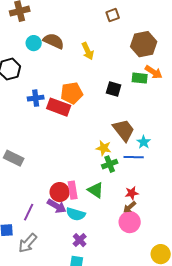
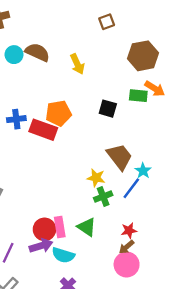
blue line: (134, 157) -> (131, 188), turned -54
purple arrow: (57, 206) -> (41, 246), turned -48

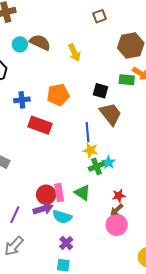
red rectangle: (43, 130) -> (40, 125), moved
brown trapezoid: (120, 157) -> (111, 114), moved
cyan star: (143, 171) -> (109, 162), moved
blue line: (131, 188) -> (87, 132), moved, turned -42

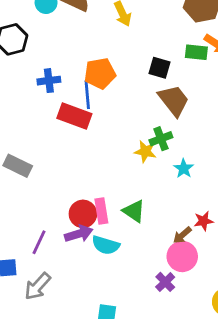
blue line: (87, 132) -> (87, 95), moved
cyan star: (109, 162) -> (184, 169), moved
green cross: (96, 166) -> (161, 139), moved
red star: (119, 196) -> (204, 221), moved
purple cross: (66, 243) -> (165, 282), moved

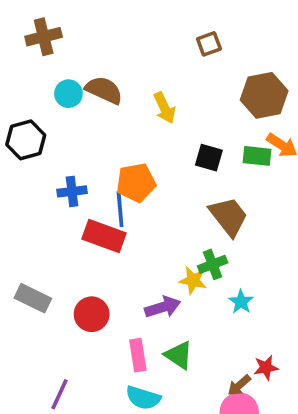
black square: (160, 68) -> (209, 158), moved
red circle: (83, 214) -> (92, 314), moved
purple arrow: (79, 234) -> (163, 307), moved

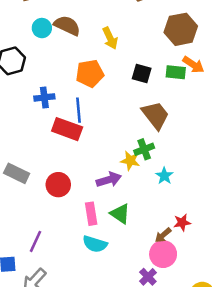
orange pentagon: (136, 183) -> (90, 73), moved

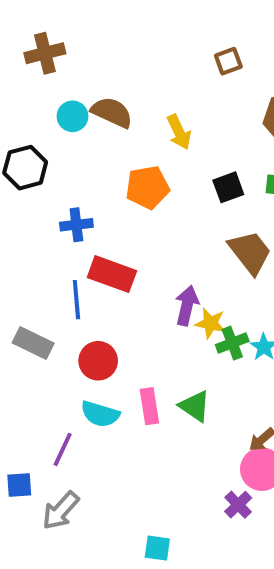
black square: (142, 73) -> (228, 187), turned -36
blue line: (78, 110) -> (76, 300), moved
green cross: (144, 149) -> (232, 343), moved
purple arrow: (109, 180) -> (187, 306), moved, turned -60
cyan semicircle: (95, 244) -> (100, 414), moved

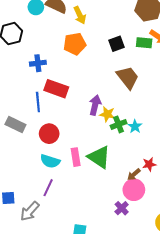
yellow arrow: (179, 132) -> (80, 15), moved
green triangle: (195, 406) -> (99, 157), size x1.4
purple line: (63, 449) -> (48, 188), moved

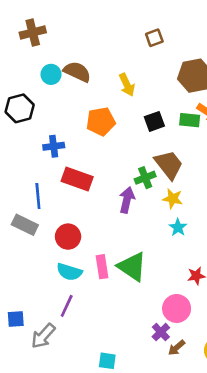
yellow arrow: (80, 15) -> (127, 85), moved
blue line: (38, 102) -> (38, 196), moved
yellow star: (107, 114) -> (173, 199), moved
green cross: (119, 124) -> (145, 178), moved
brown arrow: (134, 174) -> (177, 348), moved

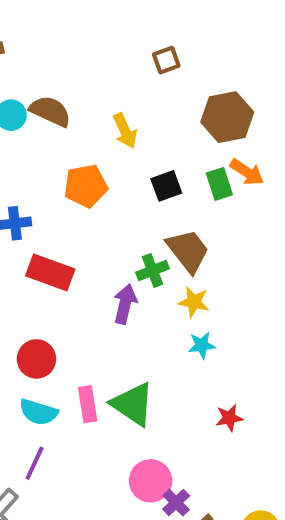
green rectangle: (190, 120) -> (219, 184), turned 66
cyan star: (178, 227) -> (202, 345), turned 30
pink circle: (177, 308) -> (151, 481), moved

